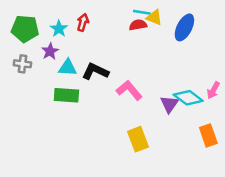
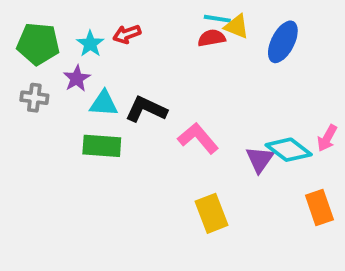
red arrow: (83, 22) -> (127, 34), turned -126

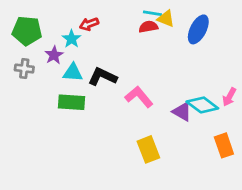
cyan star: (90, 44) -> (71, 39), moved
purple triangle: (260, 159) -> (182, 112), turned -35

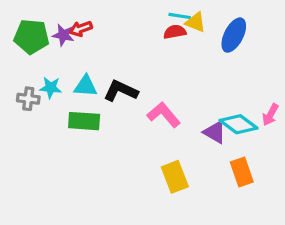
red arrow: (89, 24) -> (81, 29), moved
cyan star: (71, 39) -> (51, 88), moved, turned -30
purple star: (54, 55) -> (63, 35), moved, turned -30
gray cross: (24, 69) -> (28, 99), moved
orange rectangle: (224, 145) -> (242, 172), moved

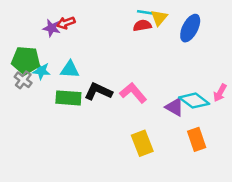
yellow triangle: (196, 22) -> (159, 18), turned 48
green pentagon: (31, 37) -> (26, 60), moved
black L-shape: (121, 91) -> (98, 91), moved
gray cross: (28, 99) -> (23, 80), turned 30

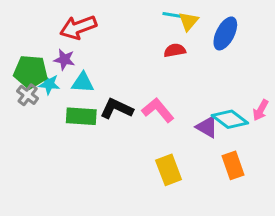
red arrow: (66, 23) -> (78, 27), size x1.6
red semicircle: (142, 25) -> (175, 50), moved
purple star: (52, 28) -> (64, 60), moved

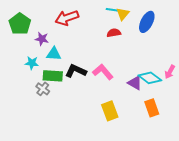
red arrow: (78, 27) -> (67, 18), moved
green pentagon: (31, 72) -> (20, 24), moved, turned 30
cyan star: (49, 84) -> (32, 63), moved
gray cross: (28, 95) -> (43, 89), moved

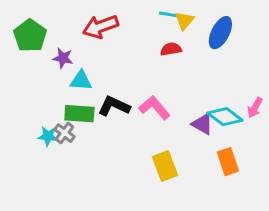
cyan star: (32, 63) -> (48, 136), moved

